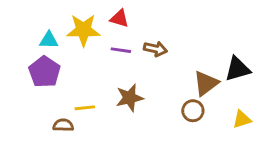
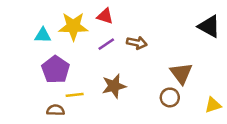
purple line: (121, 50) -> (106, 44), turned -42
black triangle: (238, 69) -> (209, 26), moved, turned 45
purple pentagon: (44, 72) -> (56, 70), moved
brown triangle: (206, 83) -> (181, 73), turned -30

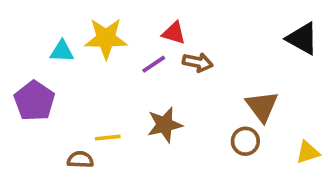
red triangle: (105, 16) -> (174, 33), moved
purple pentagon: (56, 70) -> (34, 101), moved

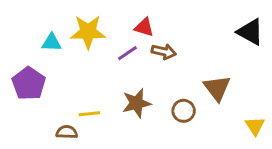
brown circle: (245, 141) -> (184, 111), moved
yellow triangle: (308, 152) -> (255, 126), turned -45

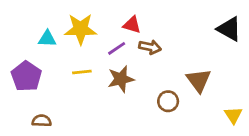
brown star: (137, 103) -> (121, 79), moved
yellow line: (89, 114) -> (82, 72), moved
brown semicircle: (67, 132) -> (42, 121), moved

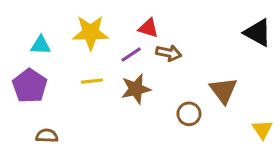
cyan triangle: (47, 39) -> (41, 45), moved

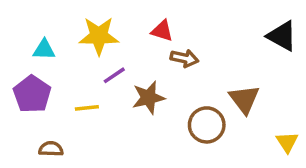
purple line: (131, 55) -> (114, 75), moved
yellow line: (92, 81) -> (87, 108), moved
brown circle: (189, 114) -> (207, 125), size x1.4

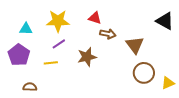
purple line: (114, 75) -> (59, 44), moved
brown triangle: (244, 99) -> (135, 45), moved
brown circle: (207, 125) -> (144, 73), moved
yellow triangle: (287, 142) -> (168, 83), turned 40

